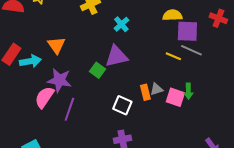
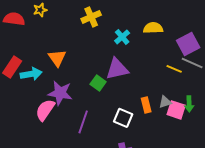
yellow semicircle: (172, 15) -> (153, 28), moved
purple square: (187, 31) -> (188, 44), turned -30
gray triangle: (156, 89) -> (165, 102), moved
purple line: (69, 109) -> (83, 122), moved

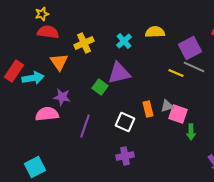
yellow cross: (91, 17) -> (84, 43), moved
red semicircle: (14, 19) -> (48, 32), moved
purple star: (60, 93) -> (62, 97), size x0.7
green arrow: (189, 104) -> (191, 132), moved
pink semicircle: (45, 110) -> (47, 114), turned 50

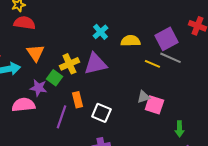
yellow semicircle: (155, 32) -> (130, 41), moved
yellow cross: (84, 43) -> (69, 64), moved
green square: (100, 87) -> (54, 78), moved
orange rectangle: (148, 109) -> (77, 100), moved
green arrow: (191, 132) -> (179, 129), moved

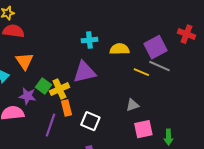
cyan cross: (100, 32) -> (89, 40), turned 35
yellow cross: (69, 64) -> (59, 89), moved
pink square: (154, 105) -> (143, 129), moved, turned -30

